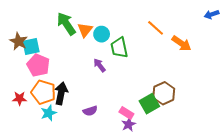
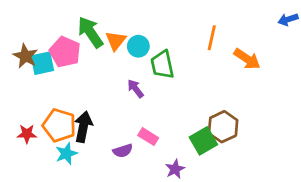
orange line: (156, 28) -> (212, 38), turned 60
pink pentagon: (38, 65) -> (65, 52), moved
pink rectangle: (126, 113) -> (148, 137), moved

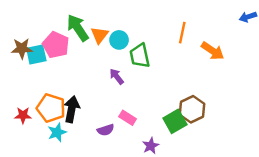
brown star: (25, 56) -> (22, 48), turned -30

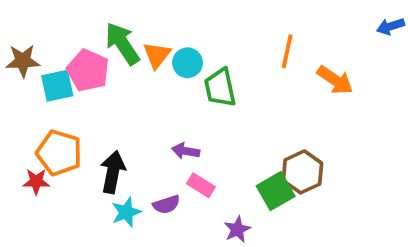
brown star: (22, 48) -> (23, 61), moved
purple arrow: (117, 76) -> (186, 151), moved, turned -42
orange pentagon: (51, 108) -> (59, 153), moved
cyan star: (57, 132) -> (126, 212), moved

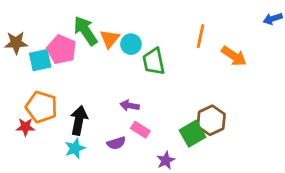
cyan star: (126, 212) -> (75, 148), moved

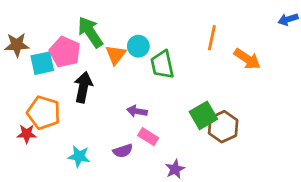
orange triangle: (110, 39) -> (116, 55), moved
black arrow: (79, 120) -> (83, 87), moved
green square: (192, 134) -> (203, 115), moved
cyan star: (75, 148) -> (79, 156), turned 30

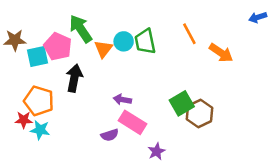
orange line: (212, 38) -> (189, 34), turned -40
green trapezoid: (162, 65) -> (145, 41), moved
pink rectangle: (148, 137) -> (132, 122), size x1.5
cyan star: (79, 156) -> (40, 130), moved

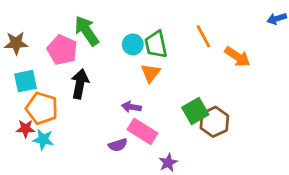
orange triangle: (103, 49) -> (150, 73), moved
cyan square: (38, 57) -> (26, 81), moved

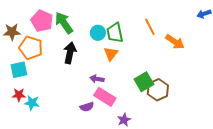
pink pentagon: (62, 50) -> (42, 21), moved
cyan square: (26, 81) -> (19, 70), moved
black arrow: (80, 84) -> (70, 53), moved
orange pentagon: (42, 108) -> (31, 48), moved

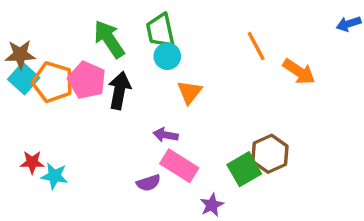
pink pentagon: (42, 21) -> (87, 80), moved
green trapezoid: (115, 33) -> (160, 31), moved
cyan square: (19, 70) -> (24, 79), moved, turned -36
green square: (144, 82) -> (244, 169), moved

